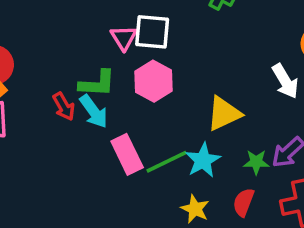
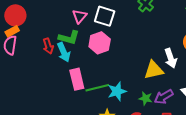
pink triangle: (124, 38) -> (80, 16), moved
yellow triangle: (224, 113) -> (154, 70), moved

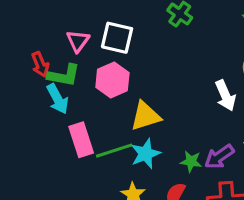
red arrow: (48, 46) -> (40, 64), moved
yellow triangle: (154, 70) -> (145, 116), moved

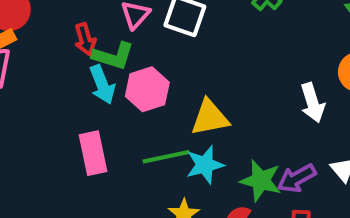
pink hexagon: (112, 80) -> (147, 89), moved
pink rectangle: (81, 140) -> (93, 153), moved
green star: (191, 161) -> (261, 181), size x1.5

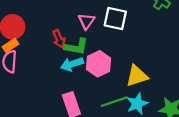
cyan arrow: (102, 85) -> (72, 64), turned 100

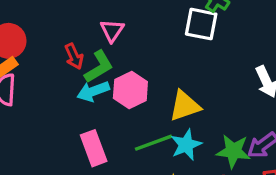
white square: (115, 18) -> (201, 24), moved
green L-shape: (76, 47) -> (99, 67), turned -40

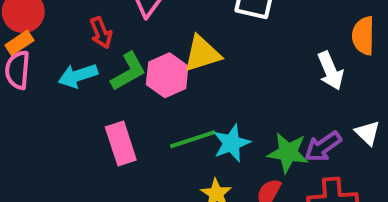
green L-shape: (99, 67) -> (128, 72), moved
cyan arrow: (93, 91) -> (78, 76), moved
yellow triangle: (185, 106) -> (202, 54), moved

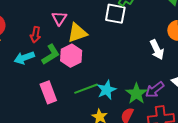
red arrow: (101, 33) -> (35, 35), turned 35
yellow triangle: (202, 54) -> (77, 33), moved
green star: (288, 153) -> (136, 94), turned 30

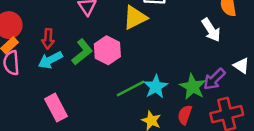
yellow triangle: (77, 33) -> (135, 17), moved
red arrow: (35, 35) -> (48, 39), moved
pink rectangle: (48, 92) -> (56, 108), moved

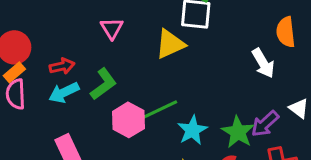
red arrow: (48, 39) -> (62, 66), turned -108
pink hexagon: (107, 50) -> (128, 120), moved
green line: (130, 88) -> (160, 110), moved

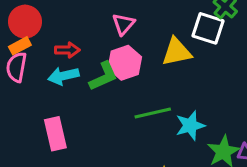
pink hexagon: (128, 120) -> (125, 63), moved
cyan star: (192, 130) -> (190, 126), moved

